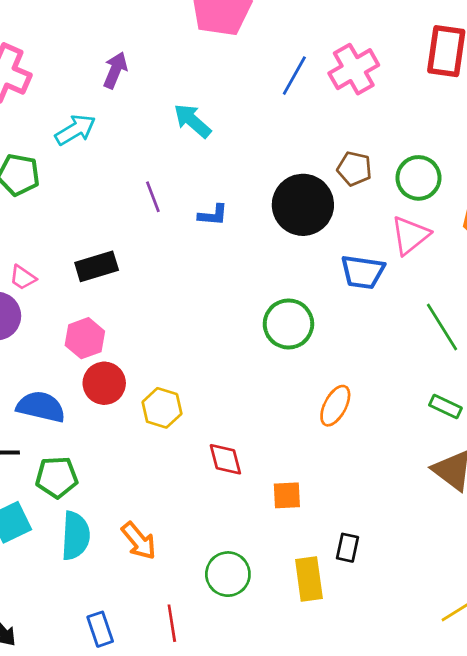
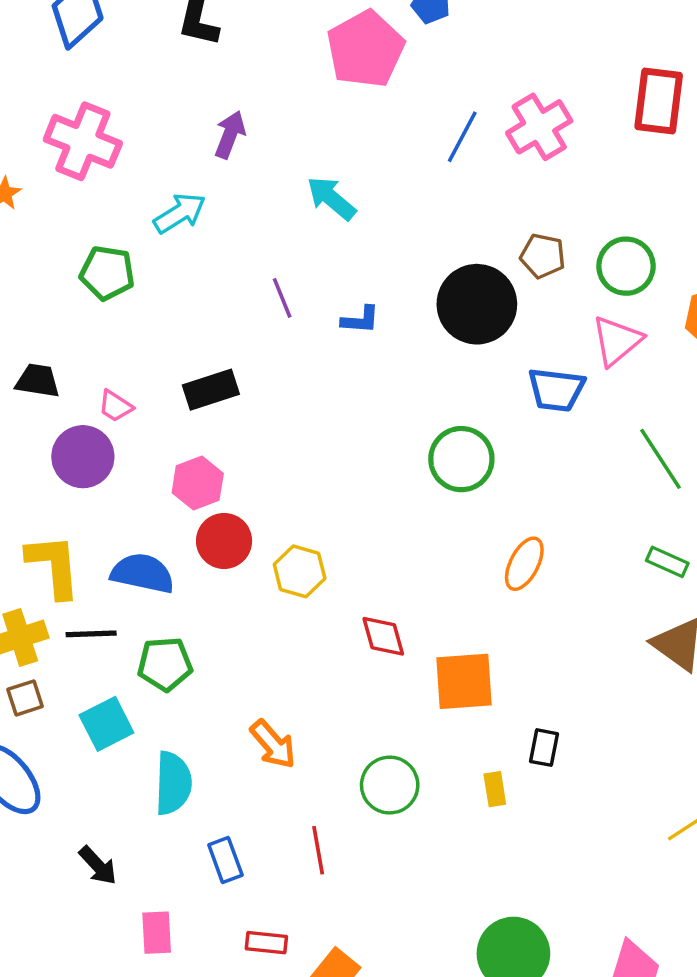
orange square: (287, 495) -> (464, 681), size x1.6
cyan semicircle: (75, 536) -> (173, 783), moved
yellow rectangle: (309, 579) -> (495, 789), size x0.6

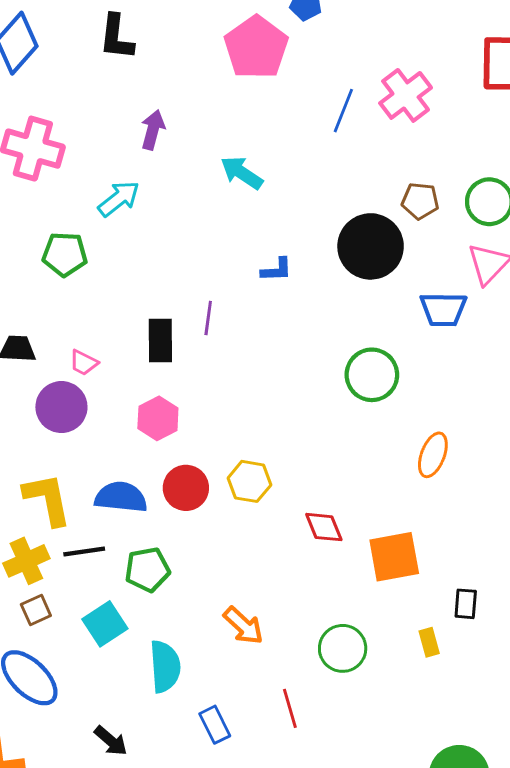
purple line: (282, 298) -> (208, 318), moved, turned 36
black rectangle: (211, 390) -> (160, 340), turned -66
red circle: (224, 541) -> (186, 488), moved

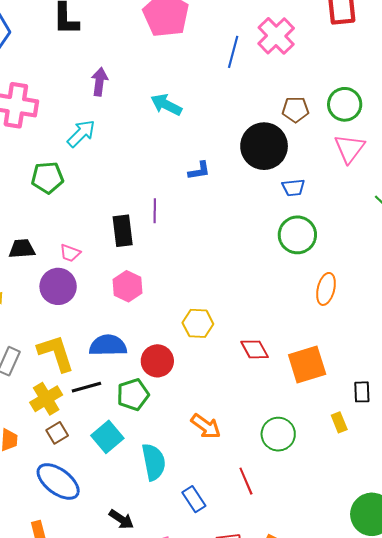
blue trapezoid: (443, 309) -> (293, 188), moved, size x0.7
green circle: (372, 375) -> (297, 235), moved
red circle: (186, 488) -> (157, 361), moved

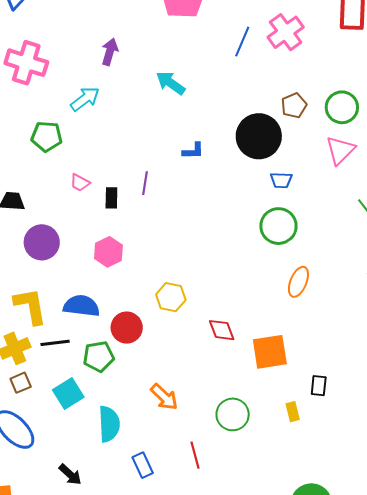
brown pentagon: (295, 110) -> (294, 106), turned -30
black rectangle: (123, 231) -> (111, 198), size x0.7
pink trapezoid: (70, 253) -> (80, 183), moved

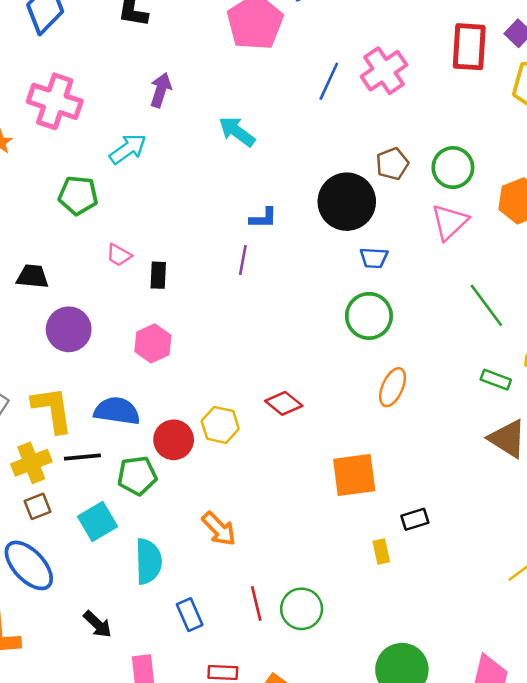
purple line: (145, 183) -> (243, 260), moved
yellow hexagon: (171, 297) -> (220, 425), moved
red diamond: (222, 330) -> (284, 403), moved, turned -32
black rectangle: (319, 386) -> (415, 519), turned 65
green circle: (233, 414) -> (302, 609), moved

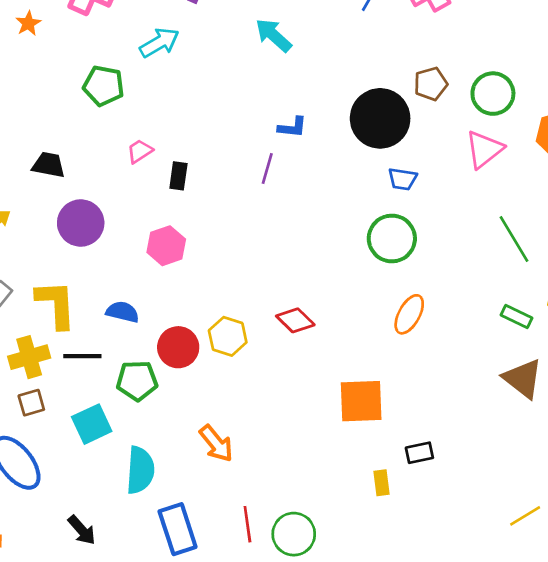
pink trapezoid: (119, 255) -> (140, 151), turned 112
blue semicircle: (117, 411) -> (123, 312), size x0.7
blue rectangle: (190, 615) -> (178, 529), size x1.5

